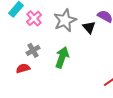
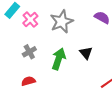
black triangle: (89, 27) -> (86, 53), moved
red semicircle: (23, 68) -> (28, 81), moved

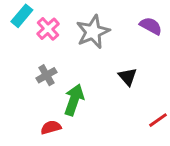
green arrow: (59, 59) -> (74, 100), moved
red semicircle: (28, 81) -> (51, 127), moved

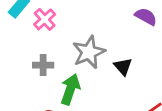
gray star: (93, 32) -> (89, 52), moved
gray cross: (47, 75) -> (43, 65), turned 30

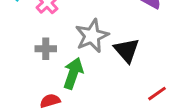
black triangle: (123, 66) -> (127, 50), size x1.4

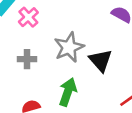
green arrow: (73, 73) -> (68, 92), moved

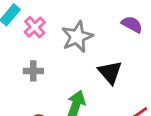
gray star: (69, 47) -> (77, 37), moved

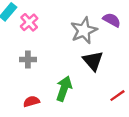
gray star: (77, 37) -> (84, 30), moved

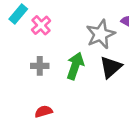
black triangle: (93, 61) -> (111, 67), turned 30
green arrow: (64, 89) -> (75, 66), moved

